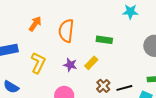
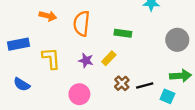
orange arrow: (35, 24) -> (48, 16), turned 70
yellow L-shape: (38, 63) -> (51, 58), turned -30

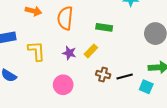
brown cross: (122, 83) -> (103, 75), turned -32

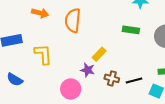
green rectangle: (104, 27) -> (131, 30), moved
purple star: (69, 53) -> (88, 70), moved

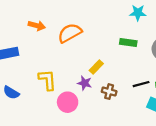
orange semicircle: (73, 20) -> (70, 33), turned 55
yellow L-shape: (43, 54) -> (47, 80), moved
black line: (134, 81) -> (141, 84), moved

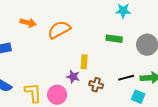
yellow rectangle: (96, 67) -> (84, 62), turned -40
yellow L-shape: (47, 80) -> (33, 93), moved

